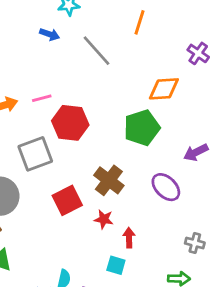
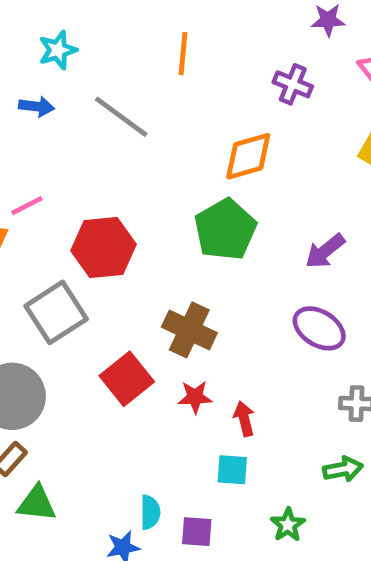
pink line: (42, 98) -> (27, 206), moved
purple ellipse: (166, 187) -> (319, 328), moved

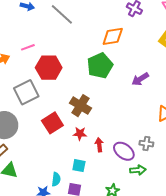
pink line: (27, 206) -> (28, 47), moved
purple ellipse: (319, 328) -> (124, 151), moved
cyan square: (232, 470) -> (79, 166), moved

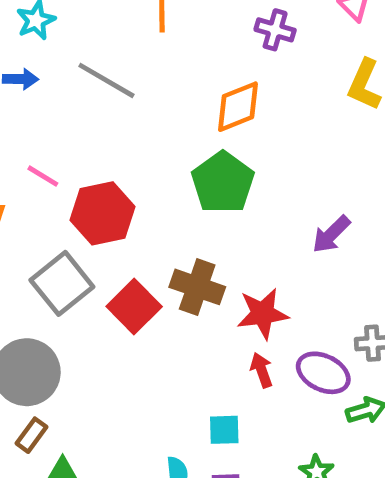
pink line: (28, 47) -> (43, 176), turned 64
purple arrow: (140, 79) -> (331, 234), moved
red square: (52, 123) -> (134, 307), moved
red star: (80, 134) -> (263, 314), moved, size x1.5

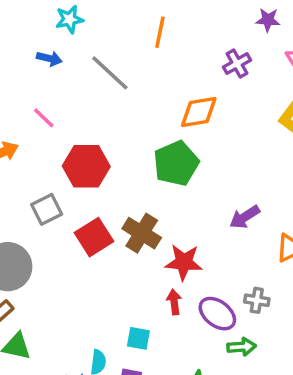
purple cross: (275, 30) -> (237, 64), turned 32
pink line: (43, 176) -> (44, 118), moved
gray square: (62, 283) -> (47, 209), size x0.7

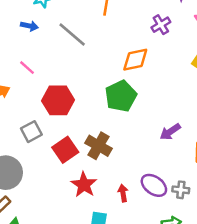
red star: (184, 262) -> (84, 185), moved, turned 30
purple ellipse: (217, 314) -> (154, 185), moved

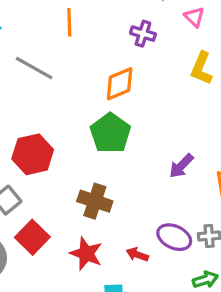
purple cross: (161, 25) -> (143, 34), turned -30
red square: (65, 150) -> (32, 237), moved
red arrow: (123, 193) -> (137, 255), turned -49

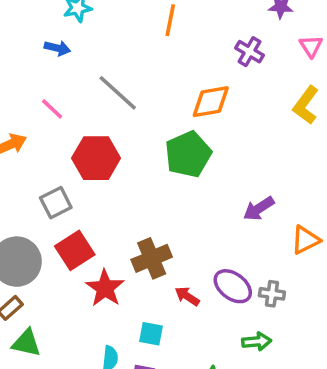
gray line: (34, 68) -> (118, 93), moved
brown cross: (95, 201) -> (152, 258), moved, turned 36
red star: (86, 254) -> (105, 288), moved

